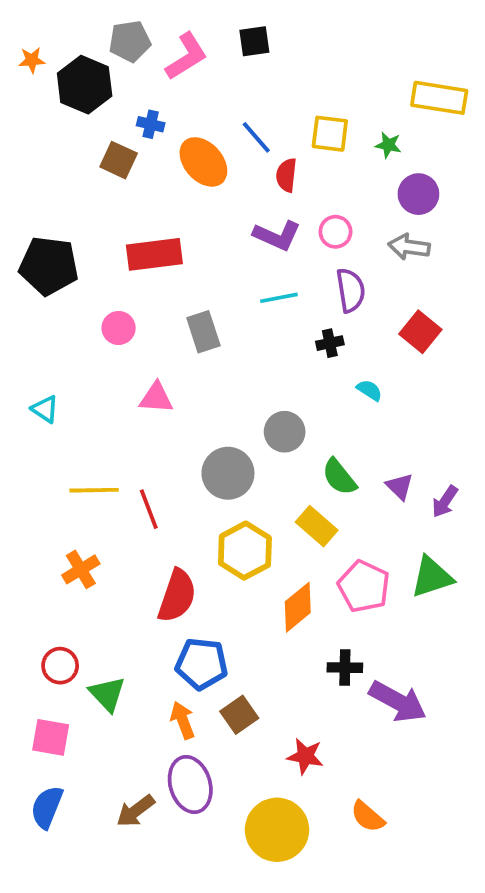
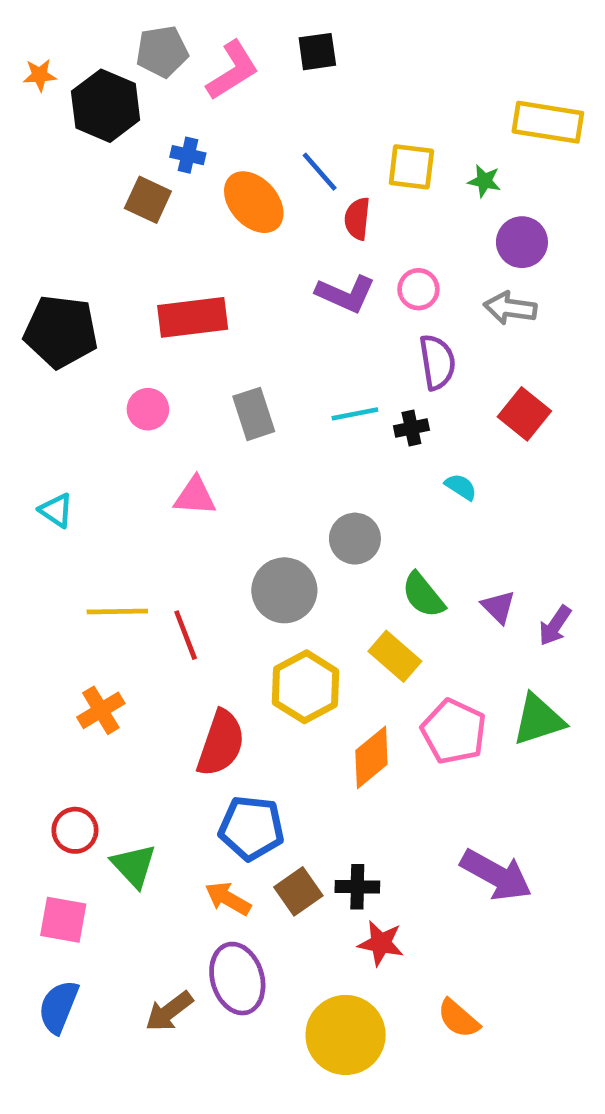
cyan line: (279, 298) -> (355, 414), moved
black cross: (345, 668) -> (357, 887), moved
orange arrow: (183, 720) -> (228, 899), turned -39

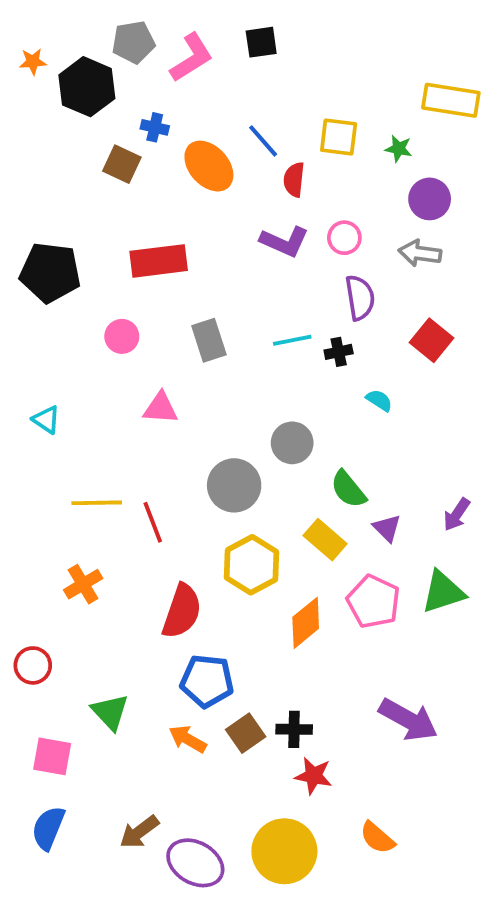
purple triangle: (498, 607) -> (387, 528), moved
red circle: (75, 830) -> (33, 665), moved
purple ellipse: (237, 979) -> (195, 863), moved, turned -44

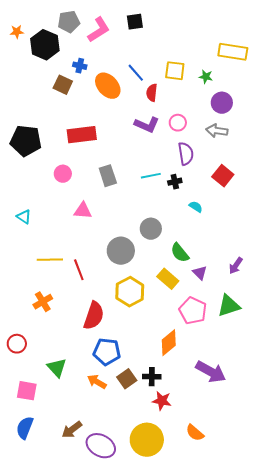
orange diamond: (306, 623) -> (169, 343), moved

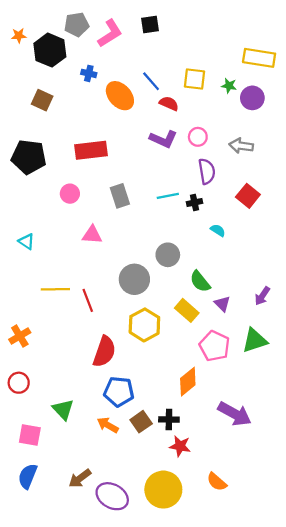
brown square: (63, 85) -> (42, 100), moved
red semicircle: (152, 93) -> (169, 103), turned 108
purple circle: (222, 103) -> (252, 98), moved
orange cross: (43, 302) -> (20, 336), moved

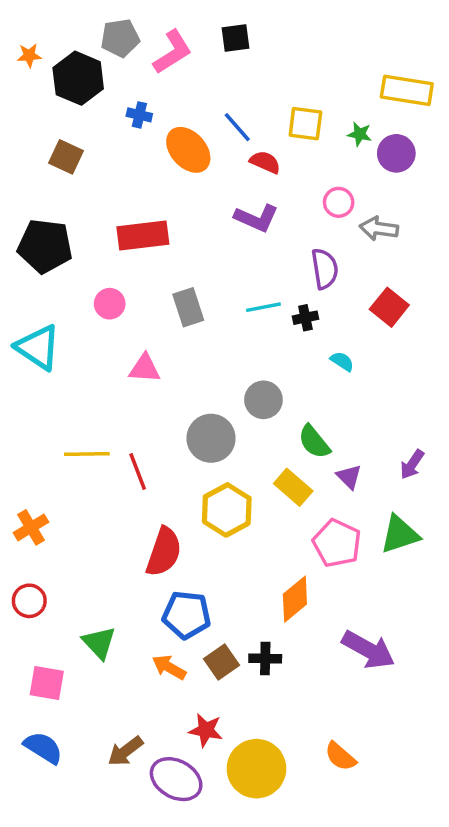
pink circle: (198, 137) -> (339, 202), moved
cyan triangle: (26, 241) -> (38, 347), moved, size x1.8
red star: (180, 446) -> (206, 730), moved
blue semicircle: (28, 476) -> (43, 748), turned 100

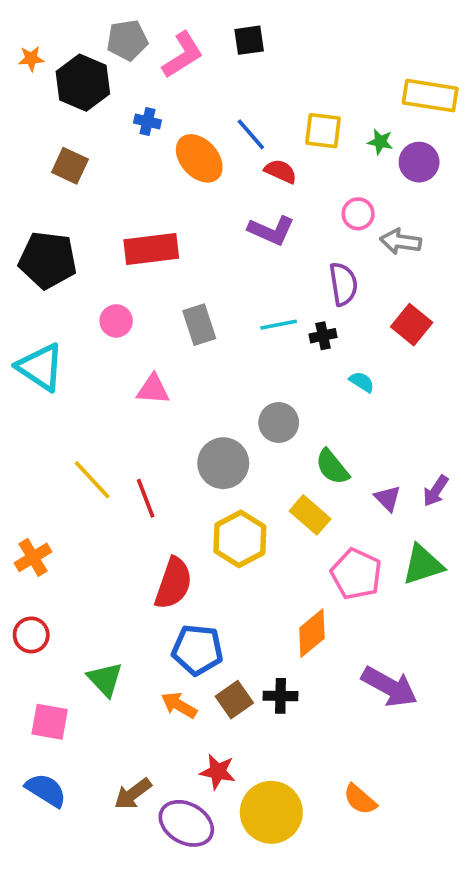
yellow line: (87, 454) -> (92, 480), turned 48
purple triangle: (349, 477) -> (388, 498), moved

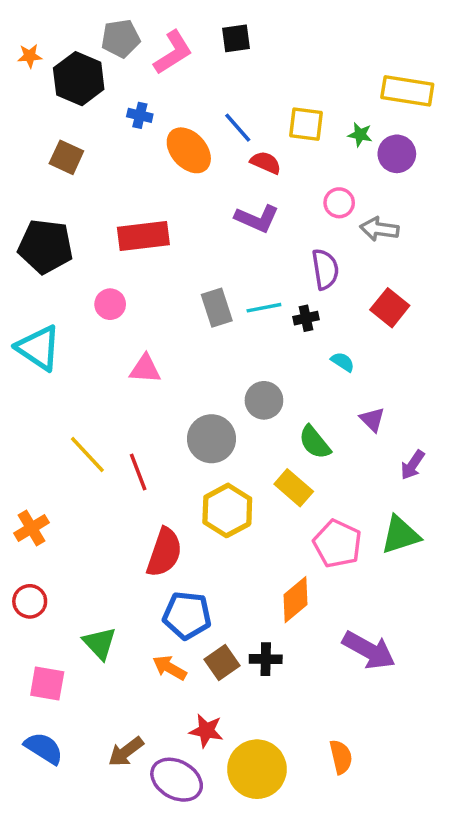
gray rectangle: (199, 325) -> (217, 308), moved
purple triangle: (388, 498) -> (372, 420), moved
orange semicircle: (360, 799) -> (341, 757), turned -144

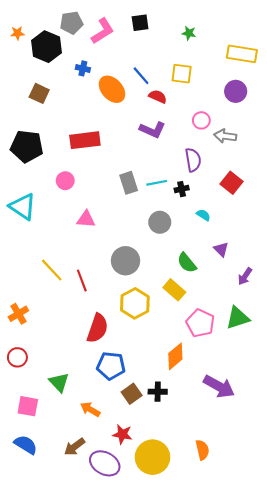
green star: (360, 135) -> (189, 33), moved
gray circle: (264, 400) -> (160, 222), moved
orange arrow: (170, 668) -> (90, 409), moved

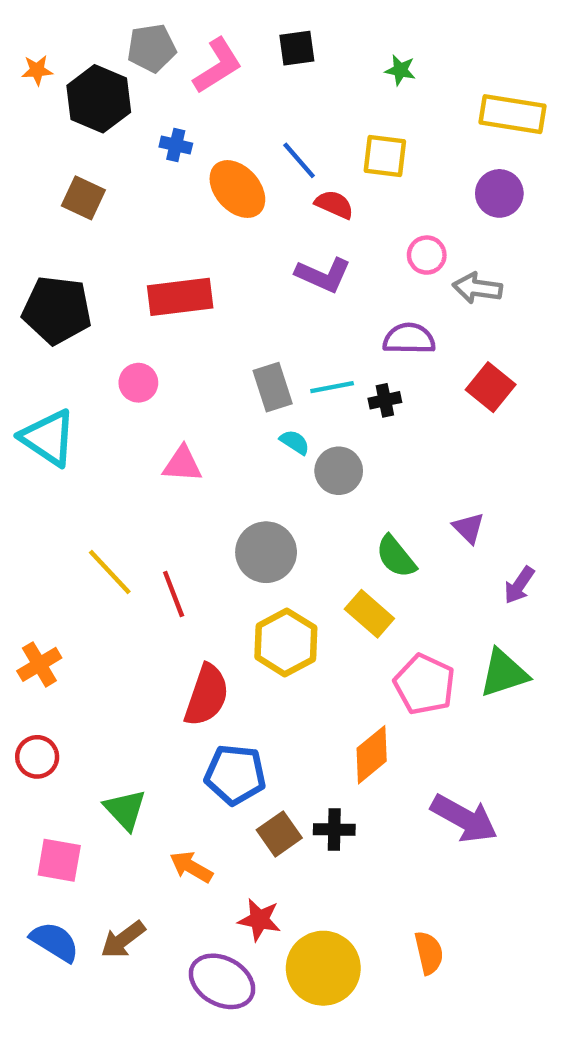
purple semicircle: (193, 160) -> (409, 339), turned -80
cyan semicircle: (203, 215) -> (295, 442), moved
brown arrow: (75, 447) -> (123, 940), moved

